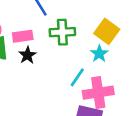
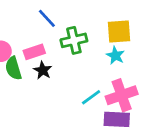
yellow square: (107, 31) -> (119, 31), turned -30
cyan line: (77, 77) -> (91, 97), moved, turned 30

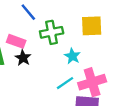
pink rectangle: (34, 52) -> (16, 41), turned 36
cyan star: (115, 55) -> (72, 56), moved

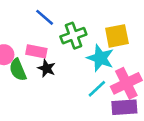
yellow square: (92, 26) -> (117, 36), moved
cyan star: (72, 56) -> (100, 58), size x1.5

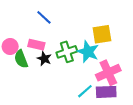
green cross: (73, 36) -> (67, 52), moved
cyan line: (97, 89) -> (85, 91), moved

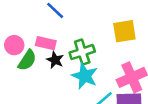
cyan star: (88, 52) -> (85, 76), moved
green semicircle: (21, 59) -> (27, 60), turned -126

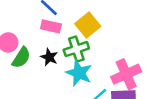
yellow square: (124, 31) -> (88, 25), moved, turned -30
pink rectangle: (46, 43) -> (51, 26), moved

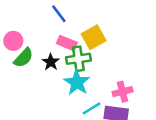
pink rectangle: (51, 26) -> (67, 43), moved
pink cross: (126, 74) -> (123, 92), size x0.7

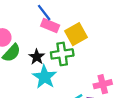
pink rectangle: (67, 43) -> (50, 26), moved
cyan star: (77, 82) -> (45, 77), moved

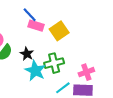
green cross: (62, 54) -> (54, 63), moved

